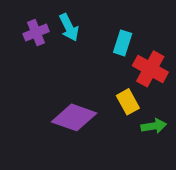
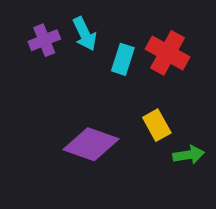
cyan rectangle: (123, 43) -> (123, 59), moved
red cross: (150, 69) -> (167, 53), moved

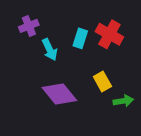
cyan arrow: (85, 34) -> (50, 50), moved
purple diamond: (91, 144) -> (59, 94), turned 32

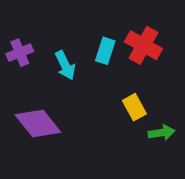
purple cross: (29, 26) -> (20, 53), moved
purple diamond: (59, 94) -> (38, 124), moved

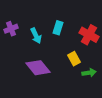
red cross: (143, 45) -> (89, 35), moved
purple diamond: (38, 124) -> (38, 68), moved

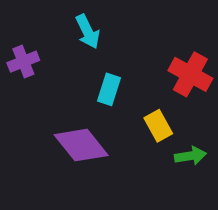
cyan rectangle: (58, 28) -> (109, 89), moved
cyan arrow: (36, 36) -> (88, 32), moved

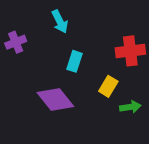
red cross: (190, 74) -> (130, 51), turned -36
yellow rectangle: (158, 126) -> (108, 86), turned 60

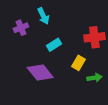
purple cross: (16, 42) -> (21, 28), moved
cyan rectangle: (74, 61) -> (54, 45), turned 40

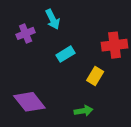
purple diamond: (40, 72) -> (29, 102), moved
green arrow: (94, 78) -> (84, 111), moved

